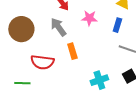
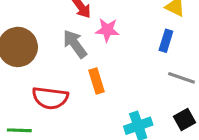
pink star: (89, 18) -> (107, 30), moved

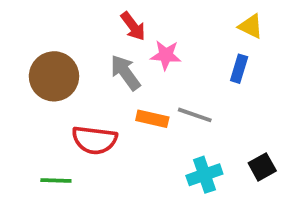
gray line: (181, 78) -> (195, 115), moved
orange rectangle: (97, 81) -> (152, 119), turned -60

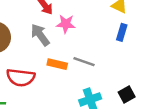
blue rectangle: (239, 69) -> (122, 32), moved

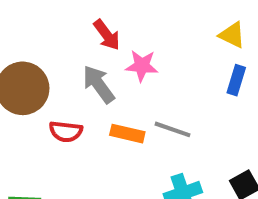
red semicircle: (21, 77) -> (66, 131), moved, size x0.7

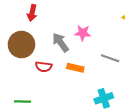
red arrow: (107, 35) -> (32, 13), moved, turned 49
gray line: (173, 129) -> (110, 58), moved

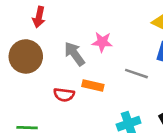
red semicircle: (44, 67) -> (64, 95), moved

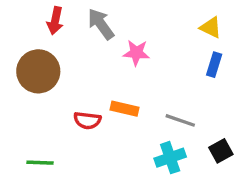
gray arrow: (75, 54) -> (101, 24), moved
gray line: (136, 74) -> (180, 120), moved

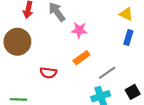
orange rectangle: (124, 109) -> (81, 58), moved, turned -49
gray line: (180, 120) -> (107, 73), turned -54

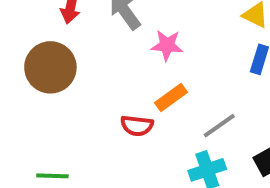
red semicircle: (48, 73) -> (137, 126), moved

